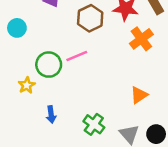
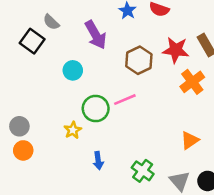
cyan circle: (17, 28) -> (73, 70), moved

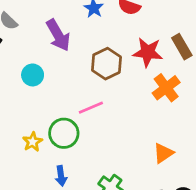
green circle: (96, 109) -> (64, 133), moved

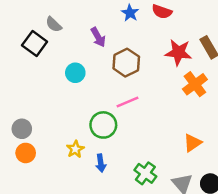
purple arrow: (58, 35) -> (98, 37), size x0.7
brown hexagon: (106, 64) -> (126, 63), moved
yellow star: (33, 142) -> (75, 149), moved

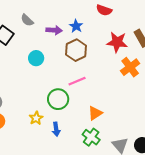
blue star: (130, 13) -> (76, 26), moved
gray semicircle: (54, 24) -> (27, 20), moved
purple arrow: (98, 37) -> (54, 30), turned -56
orange triangle: (192, 143) -> (95, 113), moved

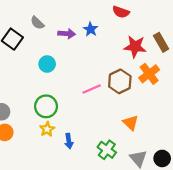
brown hexagon: (76, 50) -> (120, 81), moved
green circle: (58, 99) -> (46, 106), moved
orange triangle: (95, 113) -> (131, 123), moved, turned -42

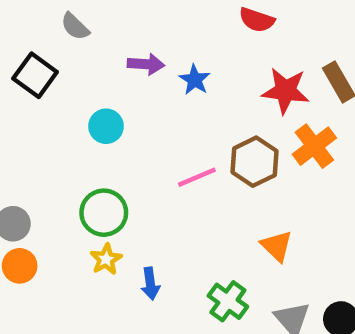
gray semicircle: (37, 23) -> (75, 27), moved
blue star: (91, 29) -> (195, 80), moved

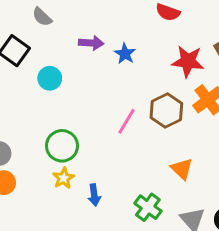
cyan circle: (106, 126) -> (50, 78), moved
pink line: (197, 177) -> (126, 121), turned -36

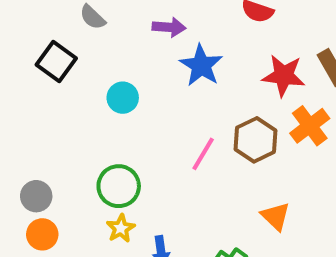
purple arrow: (91, 43) -> (169, 27), moved
blue star: (125, 54) -> (201, 65), size x1.5
cyan circle: (50, 78) -> (123, 98), moved

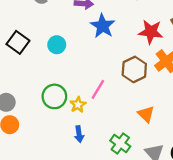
black square: (56, 61) -> (18, 42), moved
pink line: (203, 154) -> (98, 89), moved
yellow star: (121, 228) -> (78, 105), moved

